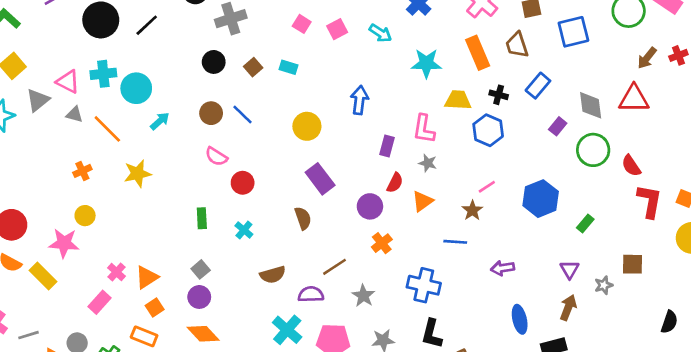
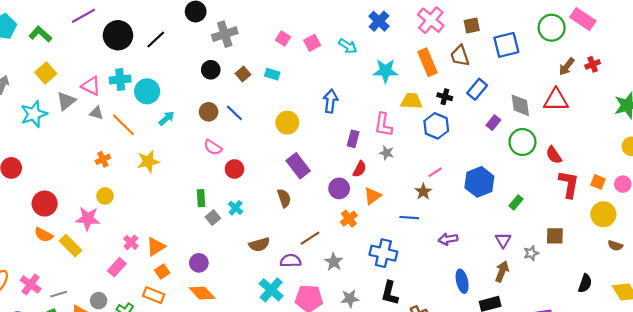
orange triangle: (422, 201) -> (373, 196), moved
gray square: (201, 269) -> (213, 218), moved

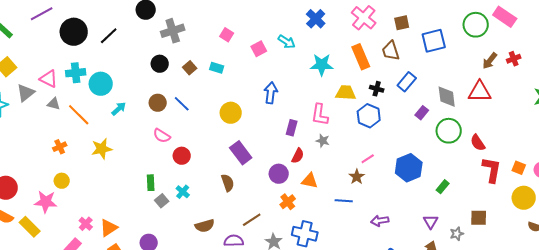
pink square: (312, 43) -> (259, 49), moved
orange triangle: (373, 196) -> (310, 181), turned 48
blue cross: (383, 253) -> (305, 234), moved

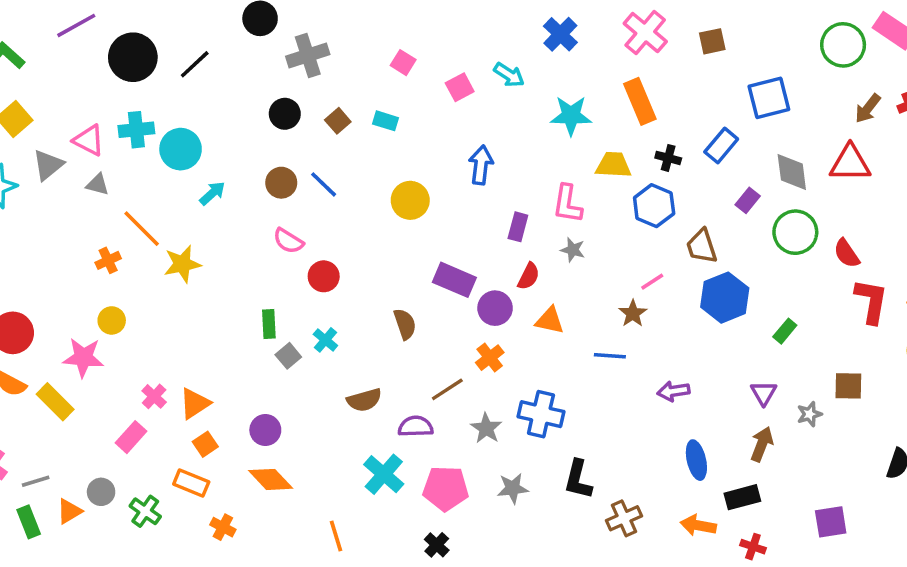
blue square: (434, 41) -> (769, 98), moved
brown trapezoid: (391, 51) -> (702, 246), moved
orange line: (79, 115) -> (142, 229), moved
purple rectangle: (241, 153) -> (454, 280), moved, turned -30
orange cross: (288, 202) -> (490, 358), moved

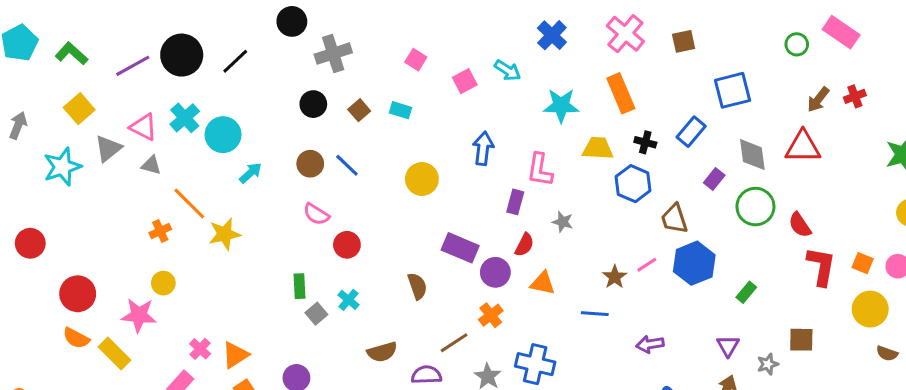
purple line: (76, 25) -> (133, 66), moved
green circle: (843, 45) -> (797, 44), size x0.6
cyan cross: (136, 130) -> (185, 118), turned -36
pink L-shape: (567, 204) -> (540, 170), moved
pink line: (652, 282) -> (647, 265), moved

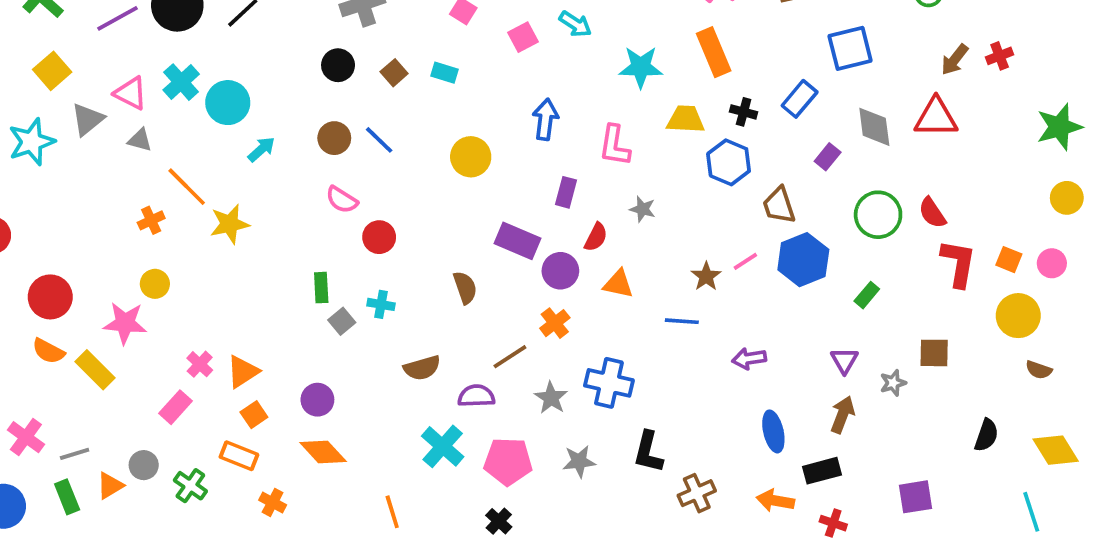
purple rectangle: (515, 202) -> (566, 192), moved
green circle: (755, 207) -> (878, 215), moved
cyan cross: (348, 300) -> (381, 304), turned -30

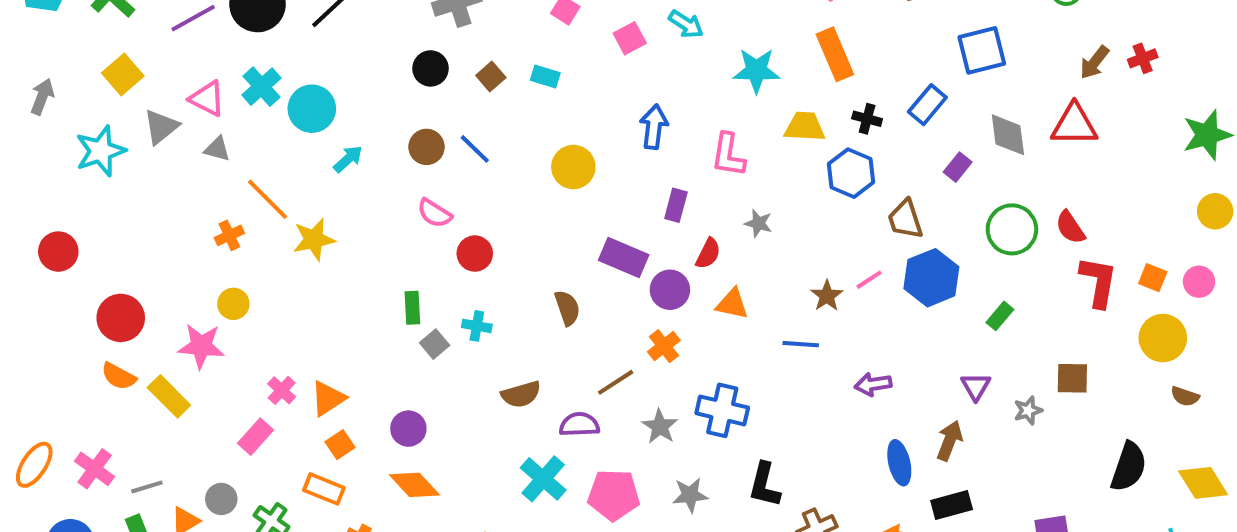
brown arrow: (843, 415) -> (950, 441), moved
black semicircle: (986, 435) -> (1129, 467), size x1.4

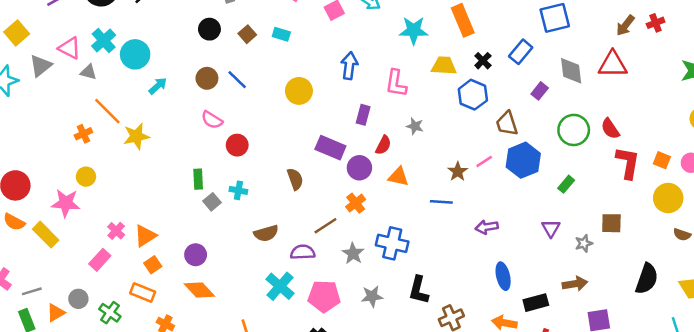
black cross: (867, 119) -> (483, 61), turned 30
gray triangle: (217, 149) -> (88, 72), moved
brown arrow: (950, 441) -> (575, 284), moved, turned 60

